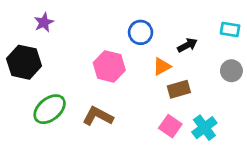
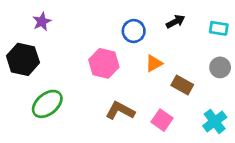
black arrow: (187, 45) -> (176, 22), moved
brown rectangle: (179, 89) -> (182, 85), moved, turned 45
brown L-shape: (98, 116) -> (120, 111), moved
cyan cross: (204, 128) -> (215, 121), moved

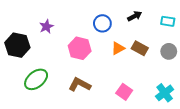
purple star: (42, 22) -> (46, 27), moved
brown rectangle: (182, 85) -> (140, 48), moved
brown L-shape: (120, 111) -> (80, 85), moved

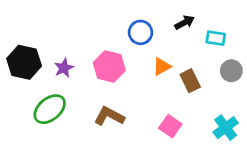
cyan rectangle: (168, 21) -> (216, 38), moved
purple star: (46, 27) -> (64, 68), moved
brown rectangle: (140, 48) -> (190, 81), moved, turned 35

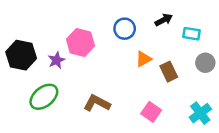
pink hexagon: (109, 66) -> (80, 43), moved

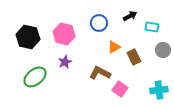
black hexagon: (21, 55) -> (28, 37), moved
purple star: (56, 60) -> (65, 62), moved
brown L-shape: (97, 103) -> (100, 73), moved
cyan cross: (200, 113) -> (159, 90), turned 30

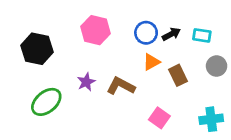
black arrow: (130, 16) -> (171, 34), moved
blue circle: (99, 23) -> (146, 33), moved
pink hexagon: (64, 34) -> (96, 30), moved
brown L-shape: (100, 73) -> (121, 86), moved

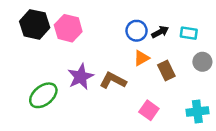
pink hexagon: (96, 30) -> (68, 28), moved
black hexagon: (37, 49) -> (35, 24), moved
purple star: (86, 82) -> (81, 77), size x1.5

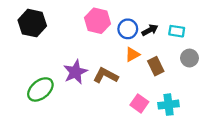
pink hexagon: (68, 28) -> (97, 21), moved
cyan cross: (197, 111) -> (169, 105), moved

